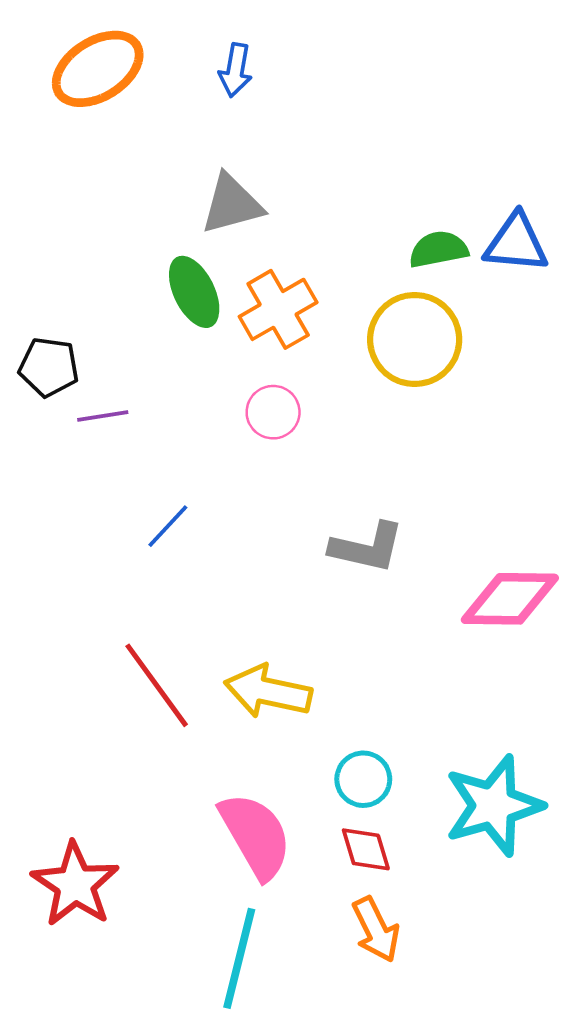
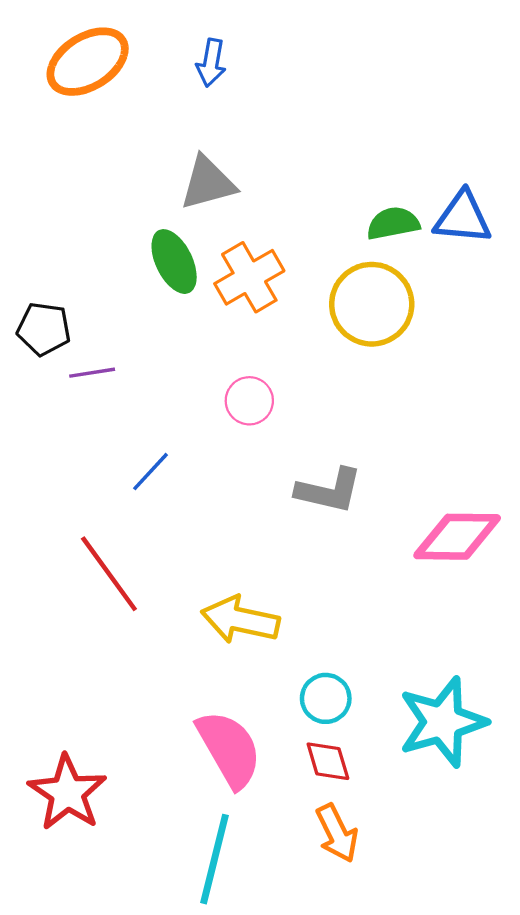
pink circle: (273, 412) -> (249, 401), moved
red line: (157, 685) -> (109, 574), moved

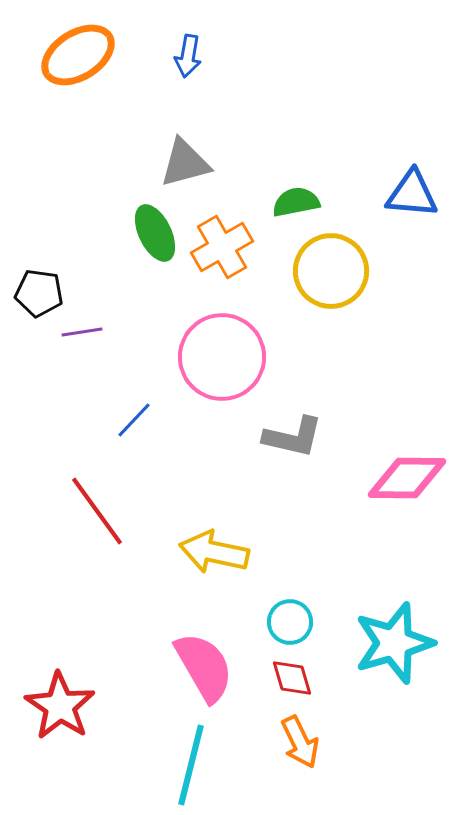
green semicircle: (393, 223) -> (296, 202), moved
pink circle: (249, 401) -> (222, 357), size x2.0

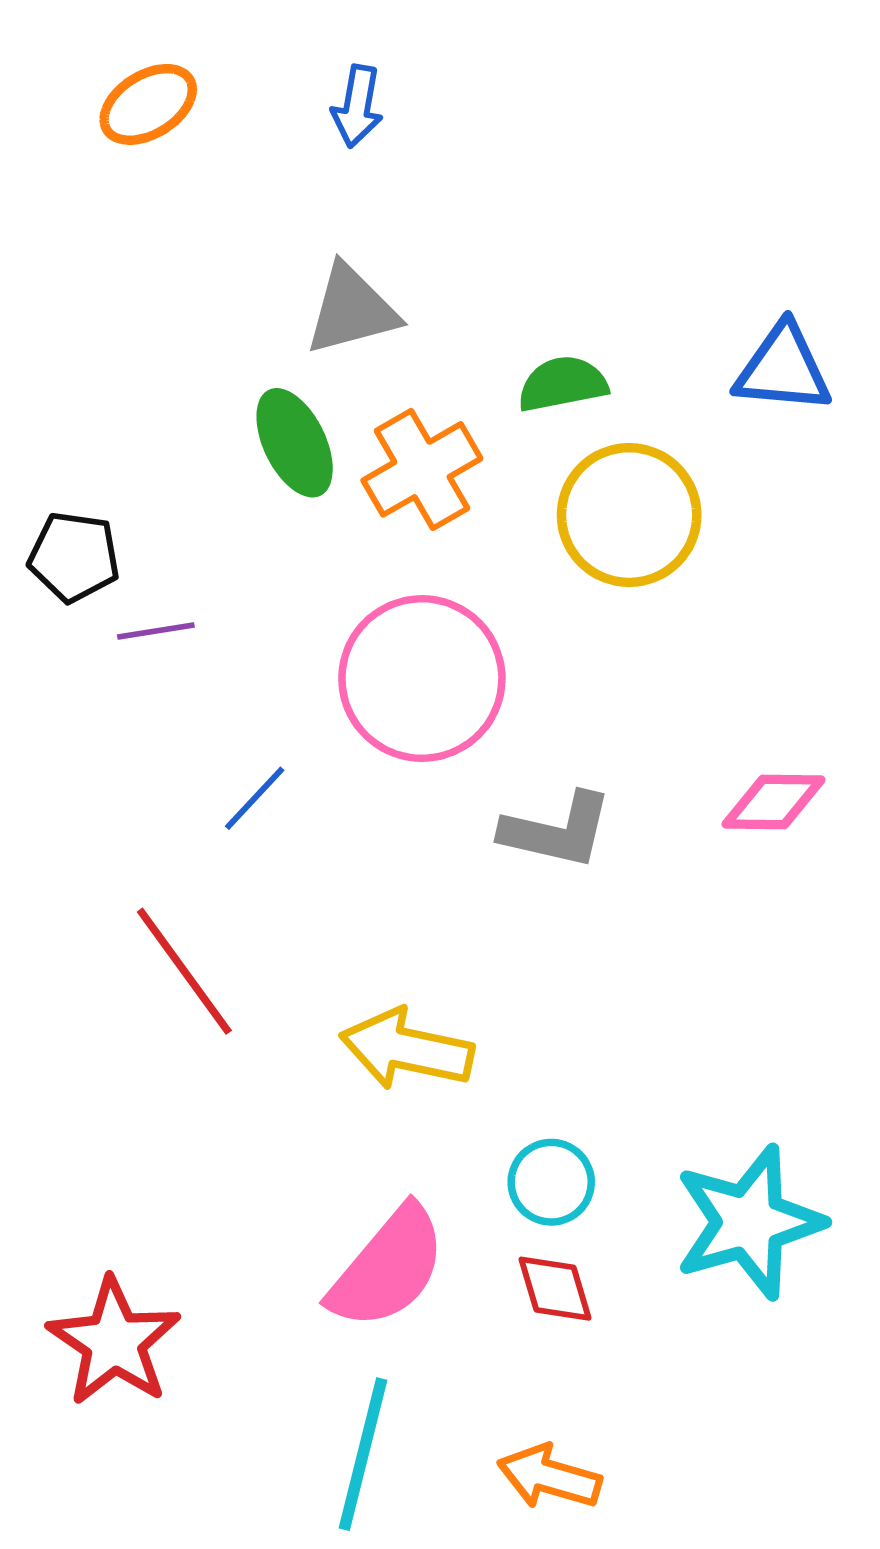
orange ellipse: (78, 55) -> (148, 104), size x0.7
pink diamond: (407, 478) -> (774, 802), moved, size x0.7
pink semicircle: (204, 667) -> (388, 1268), turned 70
orange arrow: (300, 742) -> (549, 1477), moved, turned 132

